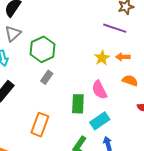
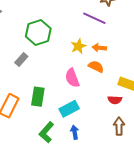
green hexagon: (43, 49) -> (38, 33), moved
orange semicircle: (130, 81) -> (96, 67), moved
green rectangle: (78, 104) -> (38, 97), moved

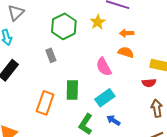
yellow star: (78, 46) -> (98, 22), moved
gray rectangle: (21, 59) -> (51, 55), turned -56
blue arrow: (75, 132) -> (113, 120), turned -40

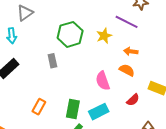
red semicircle: (149, 83) -> (133, 100), moved, turned -48
green rectangle: (72, 90) -> (73, 109), moved
orange rectangle: (45, 103) -> (39, 107), size x0.7

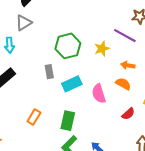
cyan rectangle: (99, 112) -> (72, 84), moved

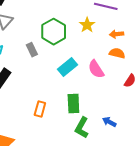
gray rectangle: (49, 72) -> (32, 50), moved

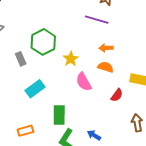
yellow star: (87, 25) -> (71, 59), moved
cyan rectangle: (68, 67) -> (35, 89), moved
orange rectangle: (40, 109) -> (25, 131), moved, turned 56

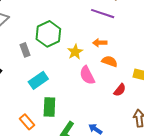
orange arrow: (106, 48) -> (100, 43), moved
green rectangle: (59, 115) -> (49, 107), moved
orange rectangle: (25, 131) -> (27, 122), turned 63

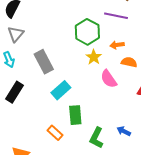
green hexagon: (48, 34) -> (87, 32), moved
gray rectangle: (25, 50) -> (44, 62), size x1.6

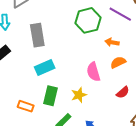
yellow star: (94, 57) -> (79, 95), moved
orange semicircle: (129, 62) -> (118, 62), turned -56
orange rectangle: (55, 133) -> (26, 106), turned -42

